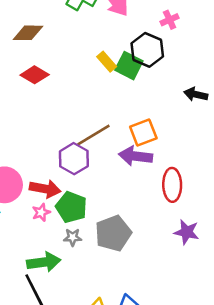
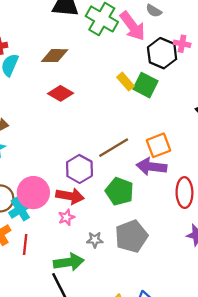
pink cross: (170, 20) -> (182, 44), turned 35
black hexagon: (147, 50) -> (162, 53), moved
purple hexagon: (74, 159) -> (79, 169), moved
green pentagon: (71, 207) -> (120, 191), moved

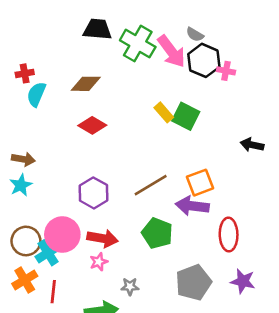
black hexagon: (162, 53) -> (204, 60), moved
purple hexagon: (79, 169) -> (94, 193), moved
gray pentagon: (131, 236) -> (194, 283), moved

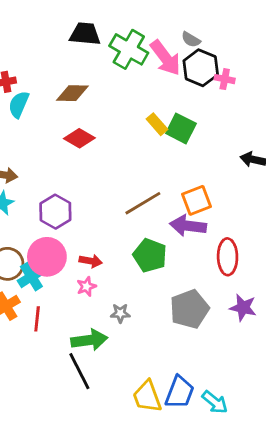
purple hexagon: (94, 193) -> (55, 212), moved
red arrow: (103, 238) -> (91, 261), size x0.7

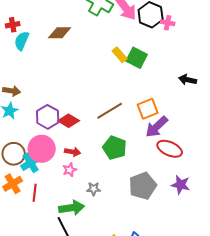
red diamond: (79, 138) -> (69, 121), moved
purple arrow: (188, 226) -> (157, 127), moved, turned -50
red ellipse: (228, 257) -> (170, 149), turned -65

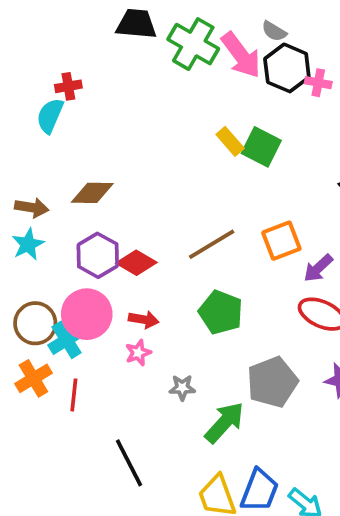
red cross: (13, 25) -> (68, 86), moved
brown diamond: (60, 33) -> (92, 193), moved
purple arrow: (157, 127) -> (318, 268), moved, size x0.7
green arrow: (72, 208) -> (225, 422), moved, turned -40

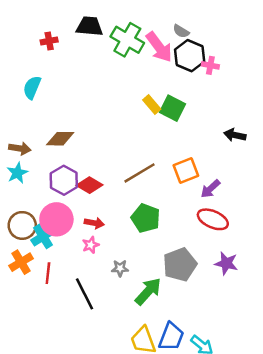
red cross: (68, 86) -> (49, 41), moved
black line: (129, 463) -> (85, 294), moved

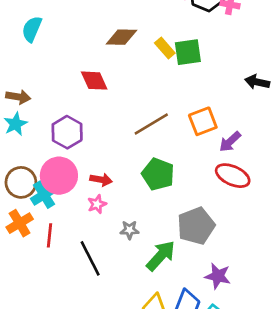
green square: (173, 108) -> (188, 52), turned -35
brown diamond: (60, 139) -> (121, 37), moved
red diamond: (89, 185) -> (94, 81), moved, turned 35
purple star: (226, 263) -> (218, 276), moved

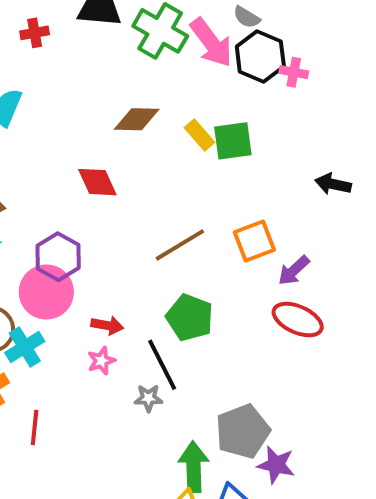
pink circle: (59, 176) -> (46, 292), moved
gray pentagon: (196, 226) -> (243, 431), moved
red line: (49, 235) -> (35, 428), moved
green arrow: (161, 256) -> (194, 467), moved, turned -44
black line: (90, 258) -> (162, 365), moved

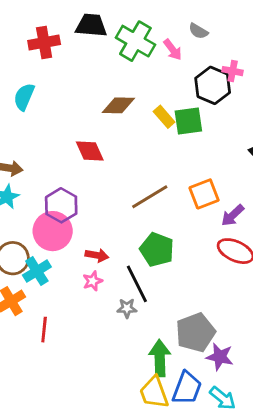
red cross: (35, 33) -> (44, 43), size x1.5
pink arrow: (211, 43) -> (173, 50), size x0.6
black hexagon: (260, 56) -> (213, 85), moved

